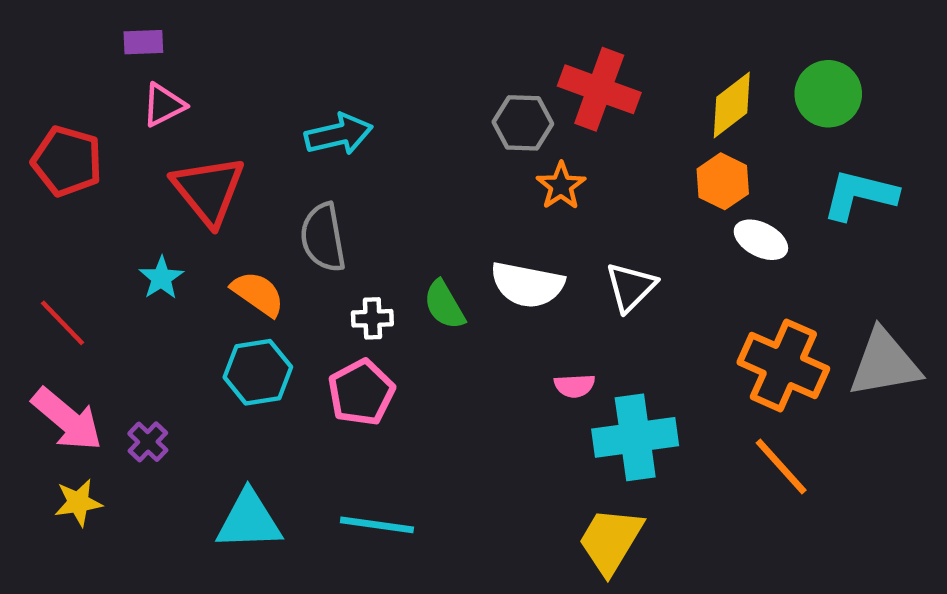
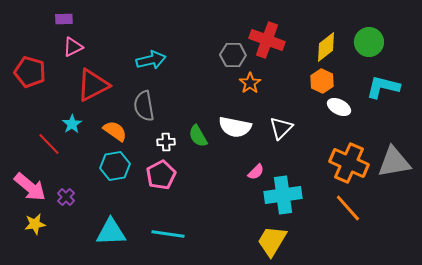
red triangle: (208, 190) -> (93, 85), turned 42
red line: (63, 323) -> (49, 144), moved
pink semicircle: (575, 386) -> (256, 172), turned -42

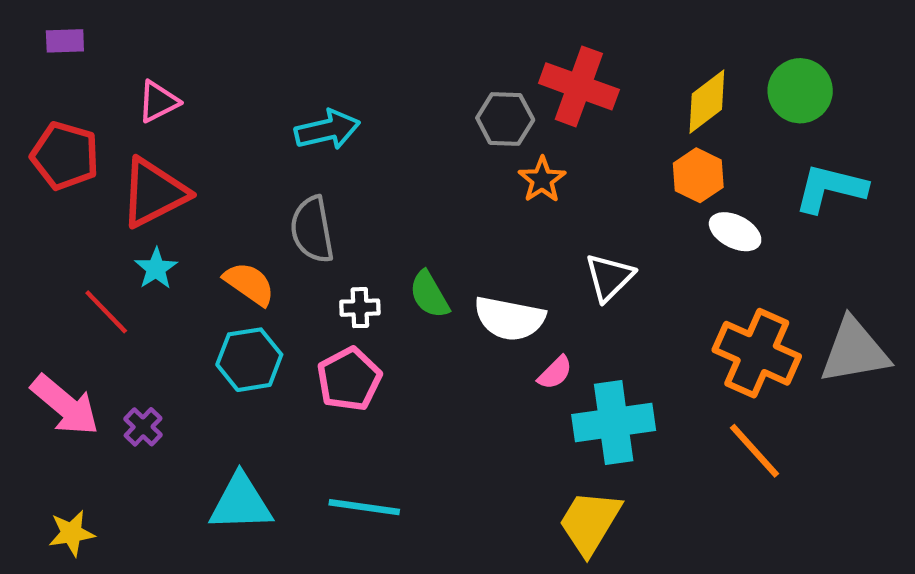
purple rectangle: (64, 19) -> (65, 41), moved
red triangle: (93, 85) -> (154, 193), moved
white semicircle: (235, 127) -> (510, 318), moved
yellow star: (35, 224) -> (71, 533), moved

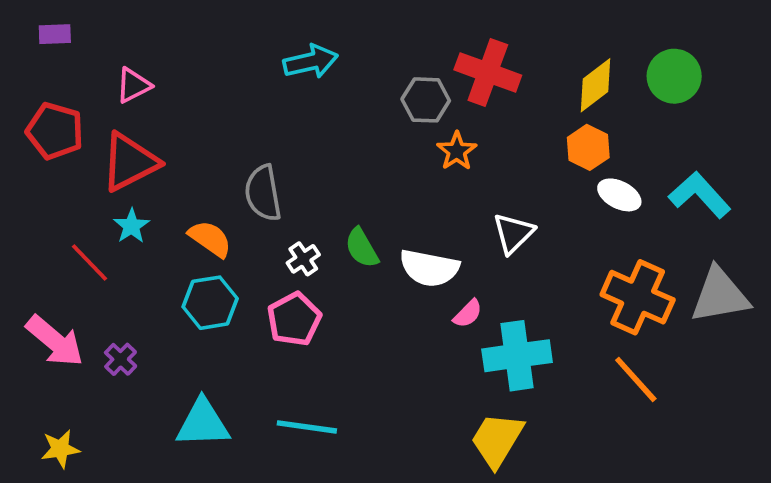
cyan arrow: (327, 130) -> (311, 62), moved
cyan L-shape: (830, 188) -> (700, 195), moved, turned 34
white cross: (360, 308) -> (303, 259), turned -32

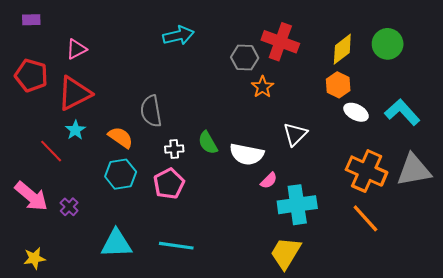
white cross: (303, 259) -> (174, 149), turned 30

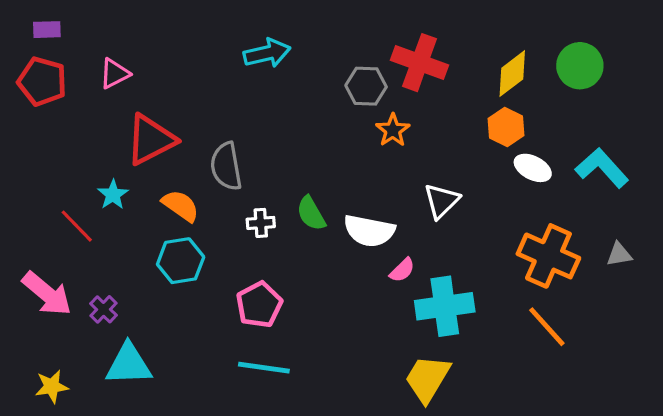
red pentagon: (31, 75) -> (42, 81), moved
red triangle: (74, 93) -> (151, 140), moved
gray triangle: (414, 170) -> (619, 254), size x0.5
pink pentagon: (169, 184) -> (259, 305), moved
cyan triangle: (116, 244) -> (129, 364), moved

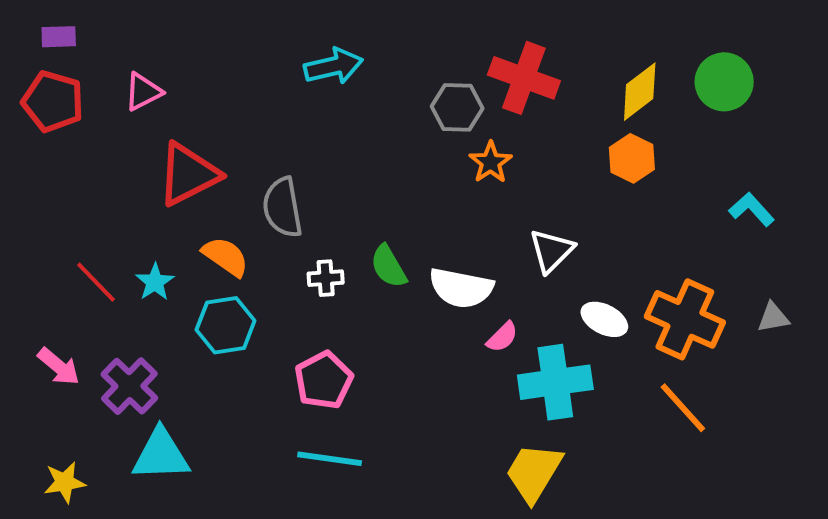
white ellipse: (533, 168) -> (604, 319), moved
cyan L-shape: (602, 168) -> (752, 209), size x0.7
cyan star: (113, 195) -> (155, 282), moved
pink arrow: (47, 294) -> (59, 366), size x0.7
purple cross: (104, 309) -> (129, 386), size x1.6

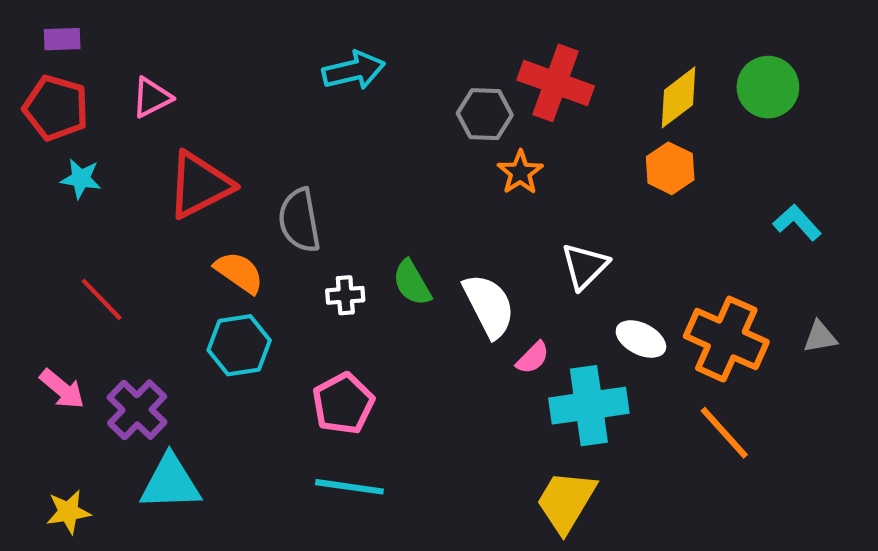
cyan star: (155, 282) -> (81, 179), moved, turned -30
white semicircle: (461, 288) -> (489, 306), turned -128

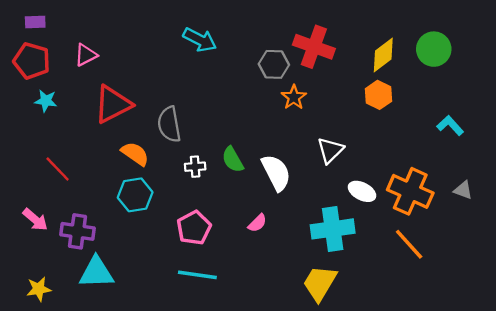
cyan arrow: (354, 70) -> (200, 40), turned 40
gray triangle: (820, 337) -> (463, 190), turned 30
pink semicircle: (533, 358) -> (257, 223), moved
purple cross: (137, 410) -> (78, 231), turned -36

